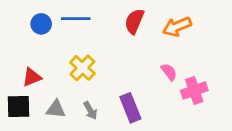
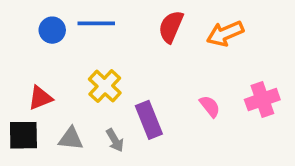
pink semicircle: (169, 72) -> (210, 106), moved
pink cross: (194, 91) -> (262, 100), moved
purple rectangle: (130, 108) -> (149, 120), moved

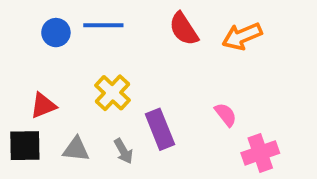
red semicircle: (171, 27) -> (184, 29), turned -56
pink cross: (262, 100) -> (260, 153), moved

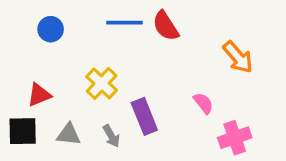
blue line: (103, 25) -> (125, 23), moved
orange arrow: (242, 36) -> (238, 57), moved, turned -108

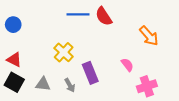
blue circle: (51, 29) -> (13, 25), moved
red triangle: (39, 95) -> (14, 60), moved, turned 49
black square: (23, 131) -> (14, 82), turned 30

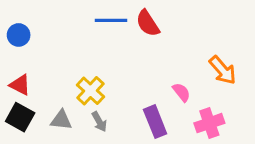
orange arrow: (149, 36) -> (223, 70), moved
yellow cross: (64, 52) -> (90, 91), moved
purple rectangle: (90, 73) -> (155, 122), moved

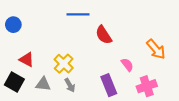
red semicircle: (148, 23) -> (104, 35), moved
red triangle: (20, 85) -> (27, 60), moved

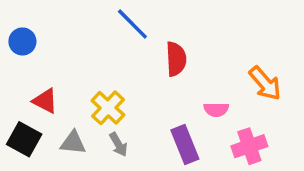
blue line: (78, 14) -> (132, 24), turned 45
red semicircle: (104, 35) -> (176, 59), turned -150
pink semicircle: (127, 65) -> (216, 110), turned 128

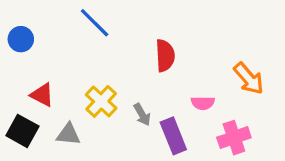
blue line: (132, 24) -> (95, 23), moved
gray arrow: (118, 144) -> (142, 115), moved

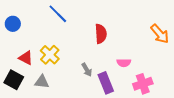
orange arrow: (249, 78) -> (160, 34), moved
yellow cross: (101, 101) -> (50, 55), moved

